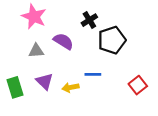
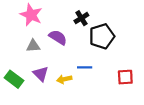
red square: (138, 85) -> (125, 77), turned 35
green rectangle: (15, 87) -> (14, 79), turned -36

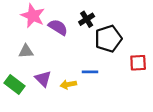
purple semicircle: (58, 37) -> (58, 27), moved
gray triangle: (33, 46) -> (26, 51), moved
red square: (125, 77) -> (138, 63), moved

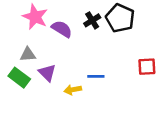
black pentagon: (108, 39) -> (120, 18), moved, turned -30
purple triangle: (43, 79) -> (47, 73), moved
green rectangle: (14, 84) -> (19, 78), moved

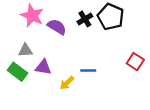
red square: (147, 67) -> (135, 62), turned 36
purple triangle: (47, 73) -> (43, 67), turned -36
yellow arrow: (73, 90) -> (67, 83), turned -32

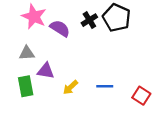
red square: (135, 62) -> (141, 96), moved
blue line: (88, 71) -> (105, 86), moved
green rectangle: (18, 72) -> (26, 86), moved, turned 42

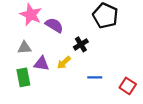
black cross: (89, 20) -> (81, 44), moved
yellow arrow: (70, 87) -> (64, 63), moved

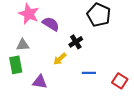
purple triangle: (41, 64) -> (40, 82), moved
green rectangle: (23, 77) -> (16, 65), moved

